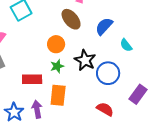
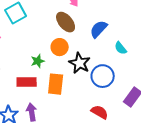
orange circle: (56, 44) -> (60, 47), moved
green star: (57, 66) -> (38, 61), moved
orange rectangle: (58, 95) -> (56, 84), moved

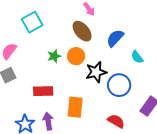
green star: (38, 61) -> (54, 56), moved
black star: (80, 63) -> (96, 72), turned 30
orange rectangle: (56, 84) -> (75, 107), moved

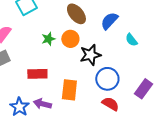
blue circle: (119, 85) -> (107, 79), moved
purple arrow: (48, 121) -> (42, 104), turned -66

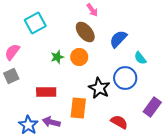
black star: (90, 55) -> (99, 88), moved, turned -30
blue circle: (107, 79) -> (125, 78), moved

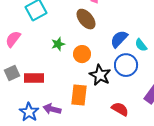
blue semicircle: (118, 39) -> (119, 39), moved
orange circle: (79, 57) -> (82, 54), moved
gray square: (11, 76) -> (12, 73), moved
red rectangle: (46, 92) -> (34, 78), moved

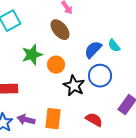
green star: (58, 44) -> (32, 55), size x1.5
cyan semicircle: (141, 45) -> (114, 46), moved
orange rectangle: (79, 95) -> (53, 119), moved

